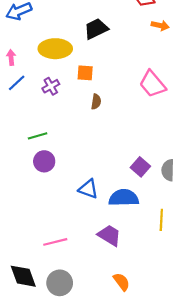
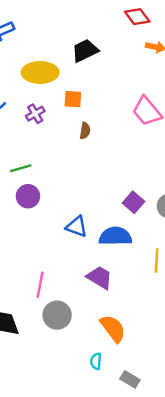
pink line: (55, 242) -> (40, 285), turned -65
orange semicircle: (122, 282) -> (113, 328), size x1.4
gray circle: (60, 283) -> (57, 315), moved

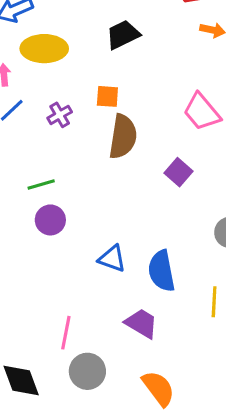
yellow ellipse: (40, 72) -> (44, 49), moved
brown semicircle: (85, 131) -> (123, 137), size x2.0
purple square: (134, 202) -> (179, 172), moved
blue semicircle: (115, 236) -> (162, 271), turned -100

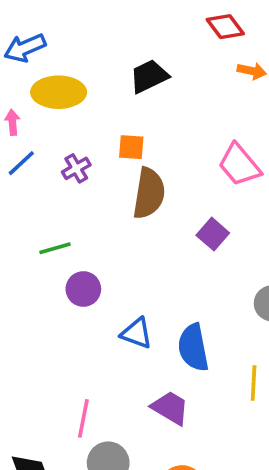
purple circle: (50, 220) -> (83, 289), moved

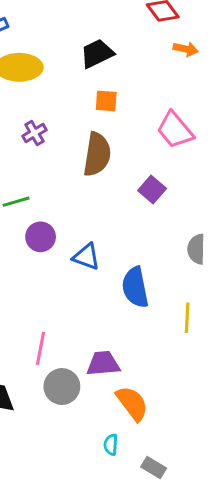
orange square: (131, 147) -> (106, 101), moved
blue triangle: (137, 333) -> (86, 257), moved
purple trapezoid: (170, 408) -> (103, 364), moved, turned -36

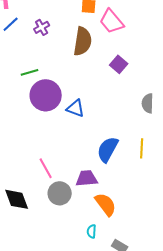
pink trapezoid: (175, 130) -> (112, 21), moved
purple circle: (41, 237) -> (46, 95), size x1.6
blue semicircle: (135, 287) -> (108, 149), moved, turned 40
pink line: (41, 348) -> (46, 168), turned -40

